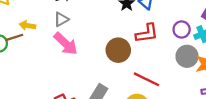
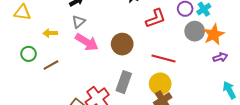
brown line: (14, 37) -> (51, 65), moved
brown circle: (118, 50) -> (122, 44), moved

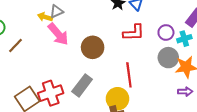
yellow arrow: (50, 33) -> (45, 17), moved
red line: (164, 59) -> (129, 75), turned 50
brown line: (51, 65) -> (16, 45), turned -35

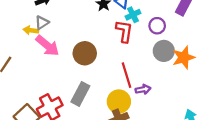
red L-shape: (134, 33) -> (124, 31), turned -70
cyan cross: (184, 39) -> (133, 15), moved
purple arrow: (185, 92) -> (143, 89), moved

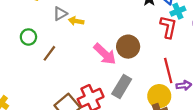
gray triangle: (42, 23) -> (60, 14), moved
pink arrow: (47, 46) -> (105, 54), moved

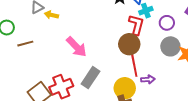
brown circle: (128, 47) -> (129, 44), moved
brown line: (49, 53) -> (25, 44), turned 35

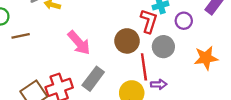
brown circle: (129, 44) -> (127, 41), moved
gray circle: (170, 46) -> (163, 47), moved

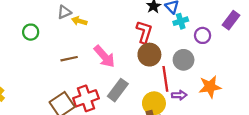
red L-shape: (149, 21) -> (144, 32), moved
brown line: (21, 36) -> (69, 59), moved
orange star: (206, 58) -> (210, 87), moved

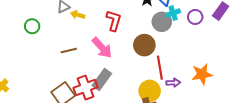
red L-shape: (144, 32) -> (114, 21), moved
purple circle: (203, 35) -> (195, 17), moved
gray circle: (184, 60) -> (162, 22), moved
gray rectangle: (118, 90) -> (102, 79), moved

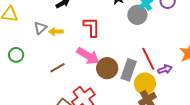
brown circle: (144, 45) -> (107, 68), moved
gray rectangle: (102, 79) -> (129, 70), moved

